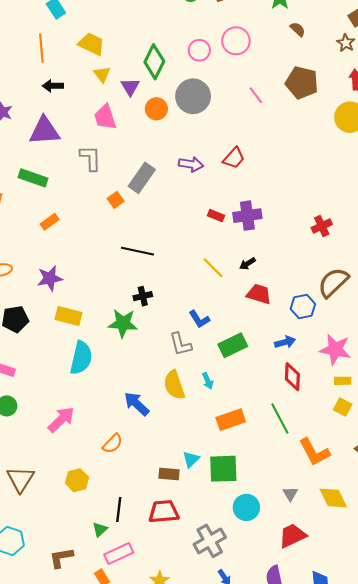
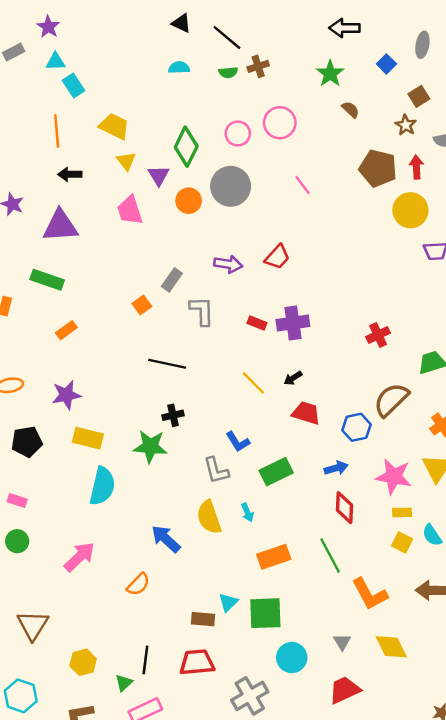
brown pentagon: (302, 83) -> (378, 168), moved
gray L-shape: (91, 158) -> (202, 311), moved
gray rectangle: (142, 178) -> (172, 280), size x0.7
yellow hexagon: (77, 480) -> (83, 662), moved

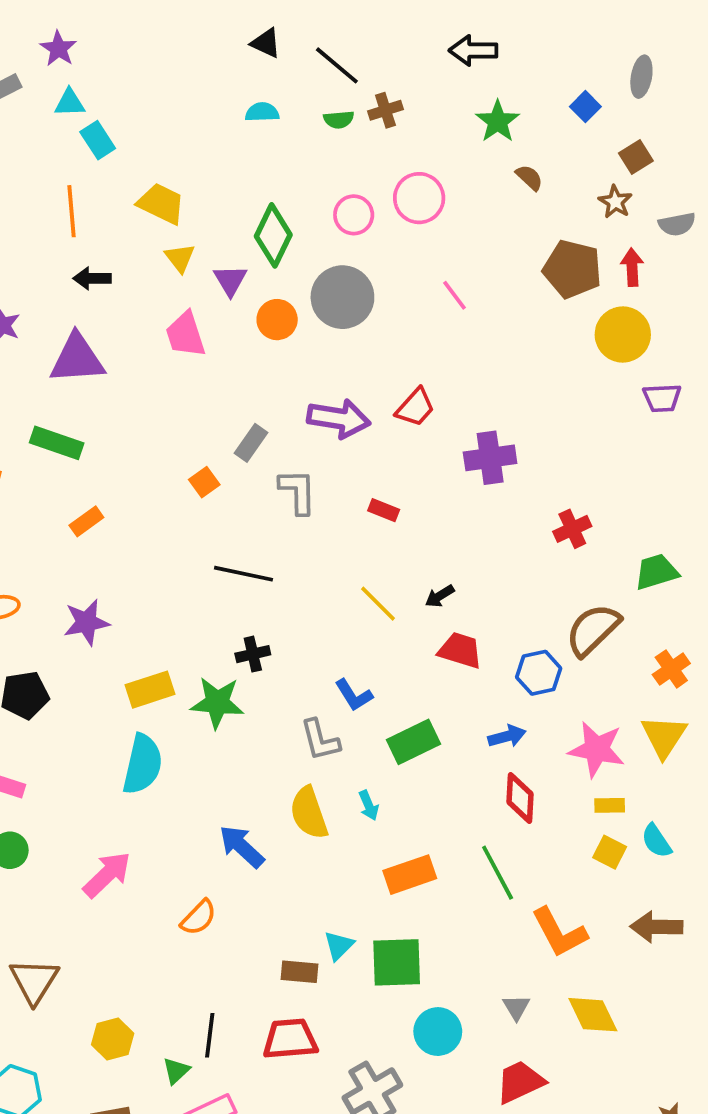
black arrow: (344, 28) -> (473, 50), moved
purple arrow: (228, 264) -> (339, 419), size x1.4
purple cross: (293, 323) -> (490, 458), moved
yellow rectangle: (88, 438) -> (150, 690), moved, turned -32

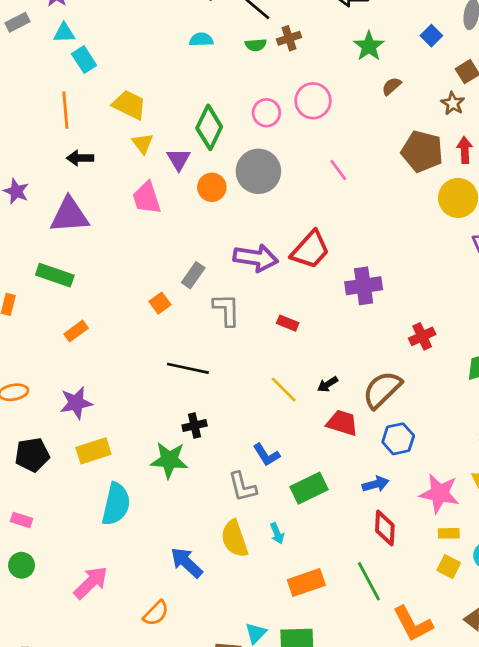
brown semicircle: (529, 178) -> (392, 86), turned -84
red trapezoid: (415, 407) -> (310, 250), size x1.4
brown semicircle: (593, 630) -> (382, 390), moved
yellow rectangle: (150, 690) -> (93, 451), moved

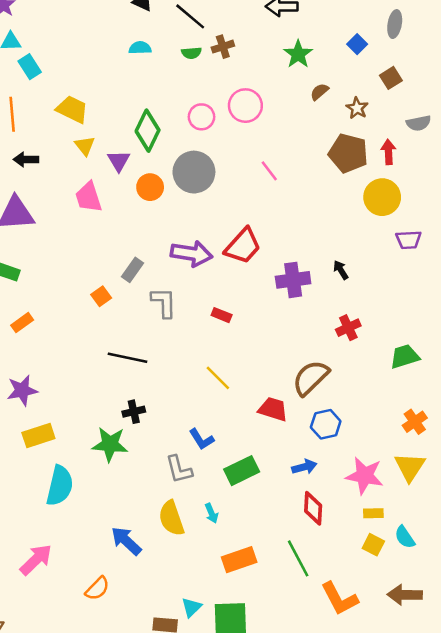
brown star: (453, 103) -> (357, 108), moved
black arrow: (328, 384) -> (341, 270), moved, turned 90

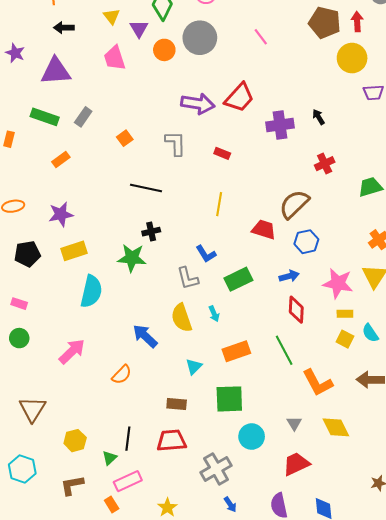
gray rectangle: (132, 270) -> (83, 117), moved
yellow line: (218, 378) -> (219, 204), turned 55
cyan triangle: (191, 607) -> (194, 367), moved

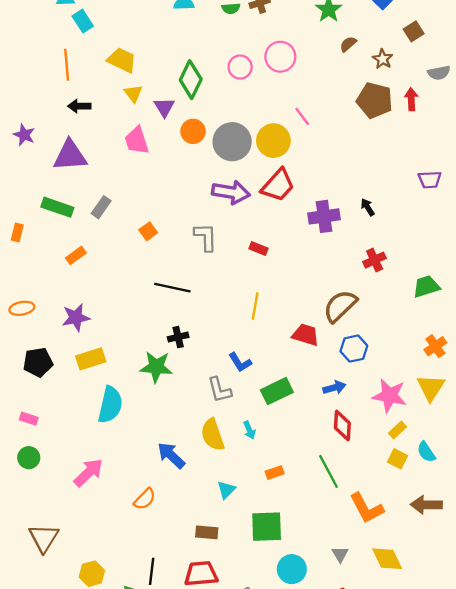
gray circle: (200, 38) -> (232, 142), moved
yellow circle: (352, 58) -> (273, 141), moved
yellow rectangle: (345, 314) -> (398, 430), turned -42
orange rectangle: (236, 351) -> (275, 473), size x0.6

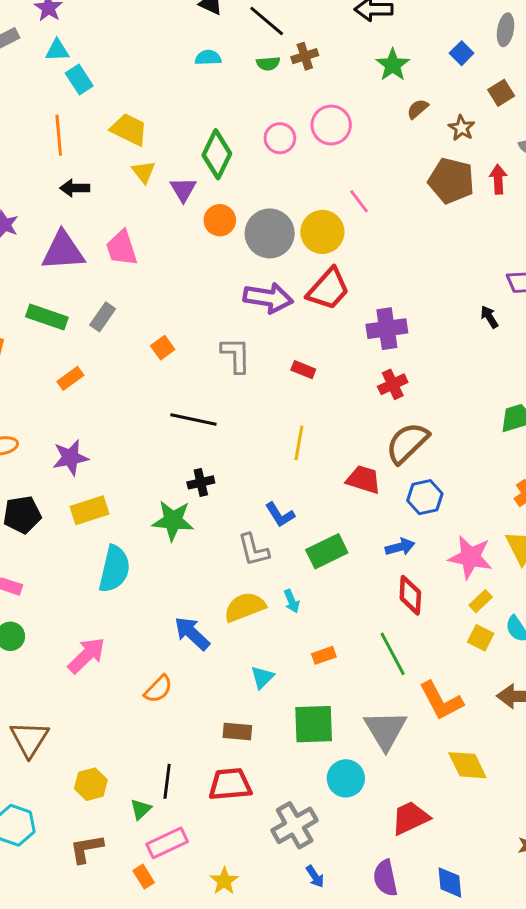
pink trapezoid: (137, 141) -> (122, 248), moved
black arrow: (368, 207) -> (489, 317), moved
red cross: (375, 260) -> (393, 384), moved
yellow semicircle: (213, 435) -> (245, 607), turned 88
gray triangle: (340, 554) -> (385, 730), moved, size x2.0

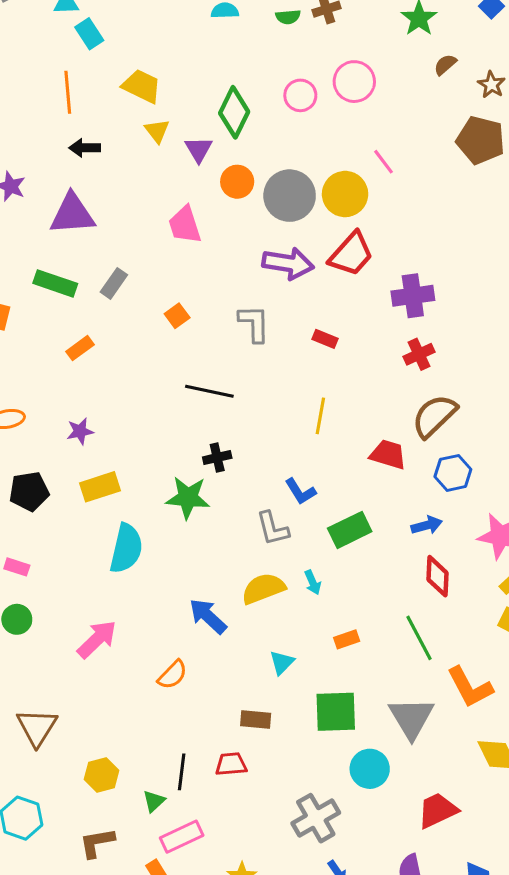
pink trapezoid: (122, 248) -> (185, 225), moved
purple star: (70, 458) -> (80, 431), size x0.7
red trapezoid: (230, 784) -> (231, 764), moved, size x0.7

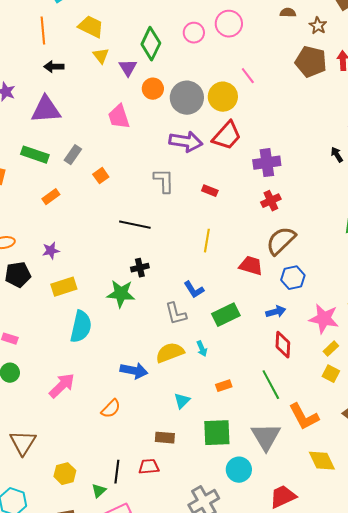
brown semicircle: (445, 65) -> (288, 13), turned 42
orange square: (177, 316) -> (101, 176), moved
black pentagon: (29, 491) -> (18, 275), moved
blue arrow: (208, 616) -> (134, 371), turned 148

